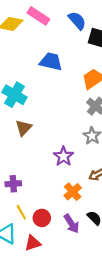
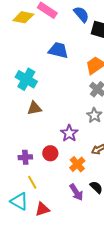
brown triangle: (24, 128) -> (34, 108), turned 35
red circle: (42, 218) -> (50, 153), moved

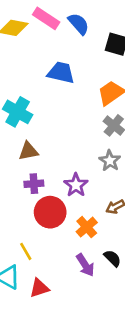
blue semicircle: (81, 14) -> (79, 24), moved
red circle: (50, 153) -> (50, 212), size x1.5
purple cross: (25, 157) -> (34, 184), moved

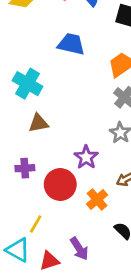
purple cross: (34, 184) -> (25, 168), moved
yellow line: (26, 251) -> (36, 224), turned 60
purple arrow: (85, 265) -> (79, 249), moved

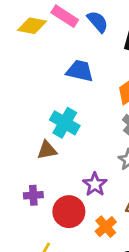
cyan cross: (28, 84) -> (65, 123), moved

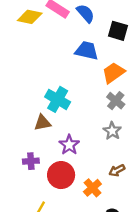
blue trapezoid: (80, 71) -> (87, 51), moved
purple star: (95, 184) -> (69, 145), moved

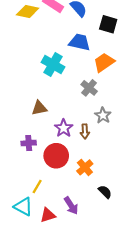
cyan cross: (58, 99) -> (53, 65), moved
gray cross: (116, 101) -> (89, 88), moved
brown arrow: (117, 170) -> (85, 131), moved, turned -64

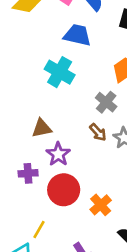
blue trapezoid: (80, 42) -> (77, 35), moved
purple star: (64, 128) -> (58, 154), moved
brown arrow: (85, 131) -> (98, 132), moved, turned -40

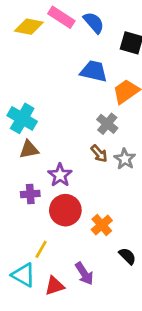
blue trapezoid: (77, 35) -> (94, 71), moved
cyan cross: (60, 72) -> (22, 118), moved
brown triangle: (42, 128) -> (29, 149), moved

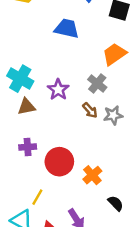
blue trapezoid: (94, 71) -> (67, 28), moved
gray star: (125, 159) -> (113, 115), turned 30
purple star: (60, 175) -> (58, 90), moved

